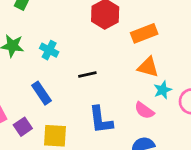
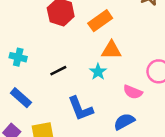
cyan star: (163, 90) -> (98, 72), moved
pink semicircle: (144, 110) -> (133, 92), moved

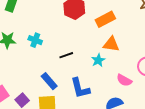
blue rectangle: (21, 98) -> (49, 81), moved

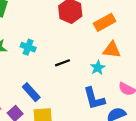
blue rectangle: (49, 81) -> (31, 92), moved
blue L-shape: (80, 88) -> (94, 98), moved

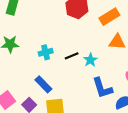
cyan cross: (28, 47) -> (46, 52), moved, turned -32
cyan star: (98, 68) -> (90, 60), moved

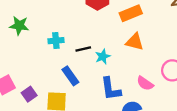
blue rectangle: (43, 84) -> (70, 76), moved

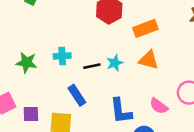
green star: (19, 26) -> (27, 62), moved
cyan star: (103, 57) -> (115, 63), moved
purple square: (29, 94) -> (31, 114), turned 32

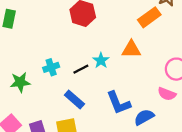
orange rectangle: (145, 28) -> (149, 17), moved
pink semicircle: (159, 106) -> (167, 94), moved

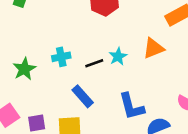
orange triangle: (131, 49) -> (154, 48), turned -30
green star: (20, 82) -> (24, 69), turned -30

